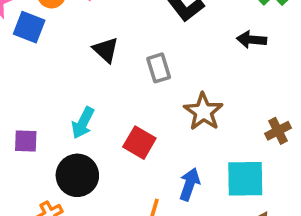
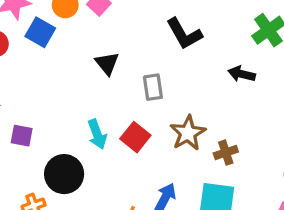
cyan arrow: (83, 123) -> (97, 134), moved, turned -56
brown cross: (278, 131) -> (226, 153), moved
red square: (139, 143) -> (135, 137), moved

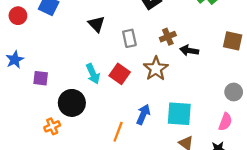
black arrow: (242, 74) -> (189, 50), moved
brown cross: (226, 153) -> (168, 37), moved

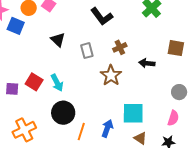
black arrow: (189, 50) -> (147, 63), moved
red square: (120, 74) -> (34, 82), moved
black circle: (72, 103) -> (63, 113), moved
blue arrow: (143, 114) -> (107, 128), moved
orange cross: (52, 126) -> (24, 130), size x1.6

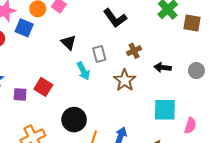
brown square: (176, 48) -> (192, 23), moved
cyan arrow: (57, 83) -> (83, 71), moved
gray circle: (179, 92) -> (196, 71), moved
cyan square: (133, 113) -> (165, 110), moved

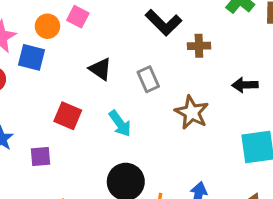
brown cross: (134, 51) -> (199, 46), moved, turned 32
cyan arrow: (83, 71) -> (120, 124), moved
red square: (43, 87) -> (68, 116), moved

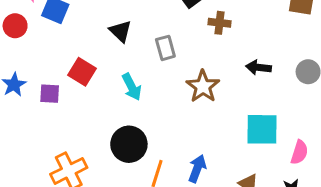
purple square: (40, 157) -> (50, 94), moved

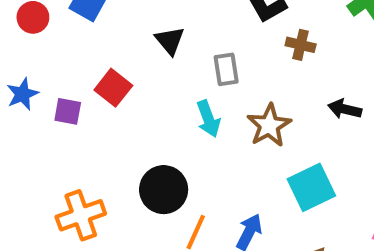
cyan arrow: (132, 87) -> (208, 119), moved
cyan square: (262, 129) -> (311, 187), moved, turned -33

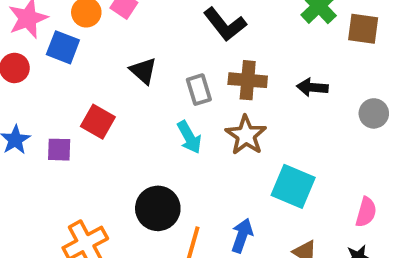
brown cross: (301, 45) -> (248, 80), moved, size x1.4
black arrow: (345, 109) -> (312, 87), moved
cyan square: (311, 187) -> (293, 186), turned -33

